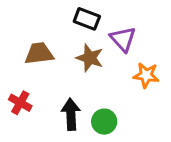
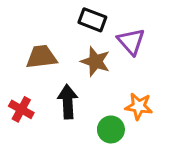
orange star: (146, 75) -> (139, 106), moved
black arrow: (71, 114) -> (68, 102), moved

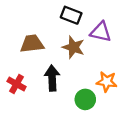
purple triangle: (131, 41) -> (101, 32), turned -35

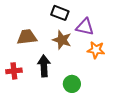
orange star: (107, 82) -> (96, 50), moved
red cross: (17, 84) -> (14, 71), turned -35

